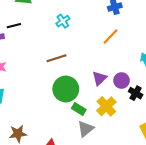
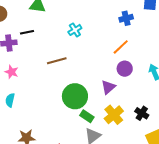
brown line: (57, 58) -> (57, 61), moved
purple circle: (122, 81) -> (125, 69), moved
black cross: (136, 93) -> (142, 113), moved

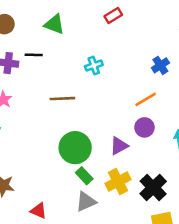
blue cross: (126, 18) -> (160, 65), turned -32
black cross: (142, 113) -> (153, 188), size x1.5

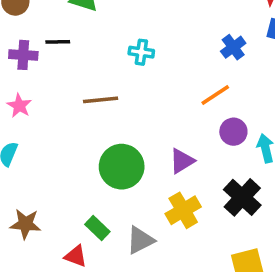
cyan cross: (94, 66) -> (141, 52), turned 30
purple circle: (144, 127) -> (233, 132), moved
green rectangle: (84, 176) -> (97, 228), moved
black cross: (153, 188) -> (242, 197), moved

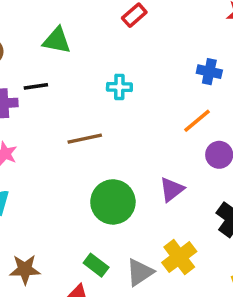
blue cross: (233, 47) -> (209, 72), turned -35
yellow cross: (183, 210) -> (179, 257), moved

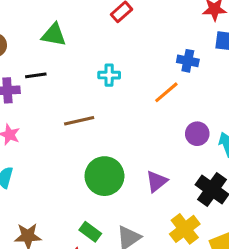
orange line: (197, 121) -> (166, 92), moved
purple triangle: (172, 189) -> (157, 181), moved
yellow cross: (179, 257) -> (185, 229), moved

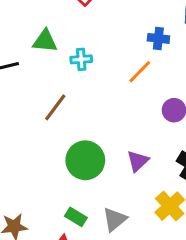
green triangle: (54, 35) -> (45, 41), moved
brown line: (79, 121) -> (55, 107), turned -36

